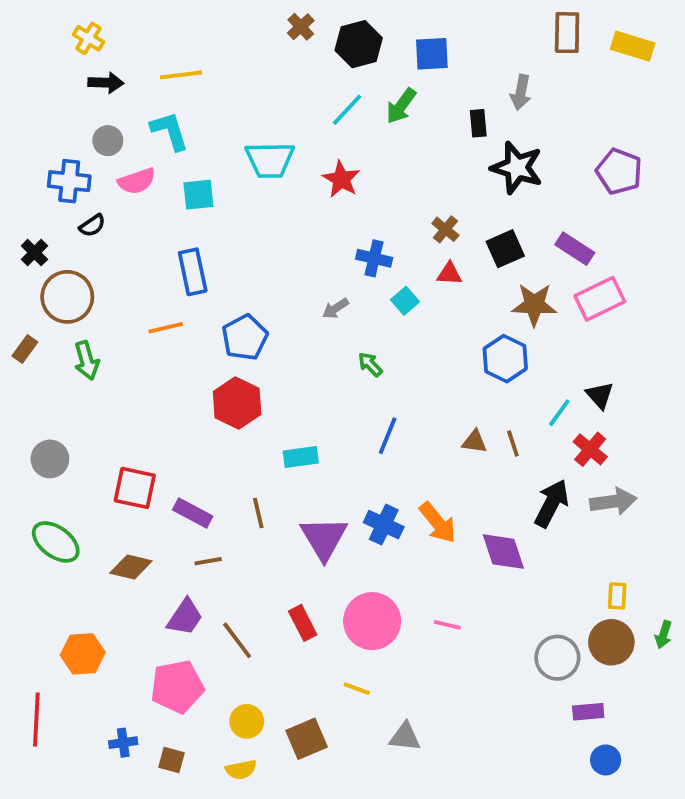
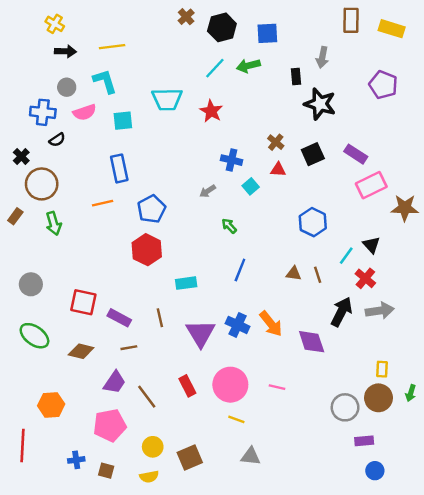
green arrow: (401, 106) -> (248, 66), turned 40
purple pentagon: (619, 171) -> (383, 85), moved
brown star: (534, 305) -> (405, 208), moved
yellow line: (357, 689) -> (236, 419), moved

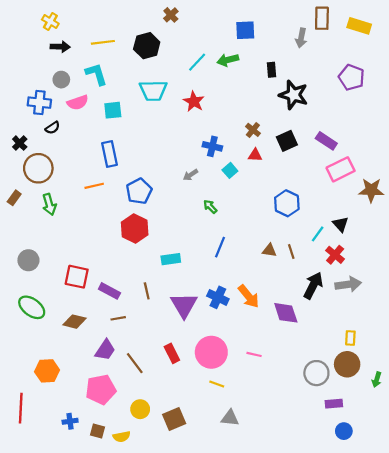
black hexagon: (222, 27) -> (147, 46), moved
gray arrow: (322, 57) -> (301, 38), moved
green arrow: (411, 393) -> (377, 380), moved
yellow semicircle: (149, 477) -> (122, 437), moved

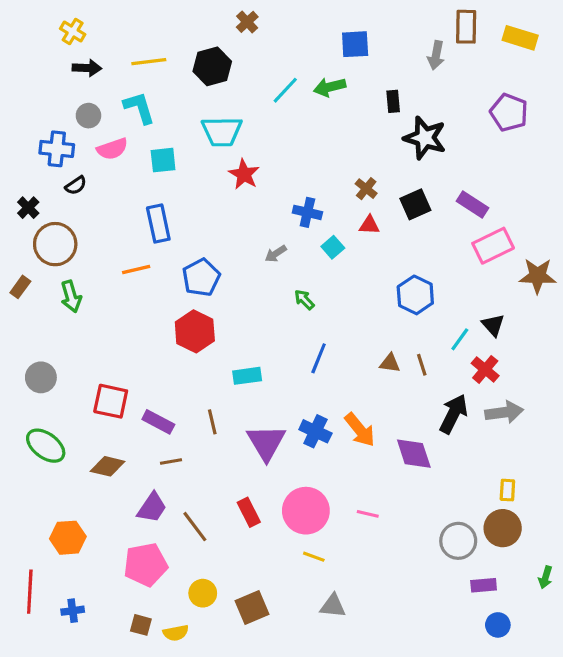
red star: (194, 101) -> (244, 174), moved
green arrow: (377, 380) -> (545, 577), moved
blue cross: (70, 421) -> (73, 611), moved

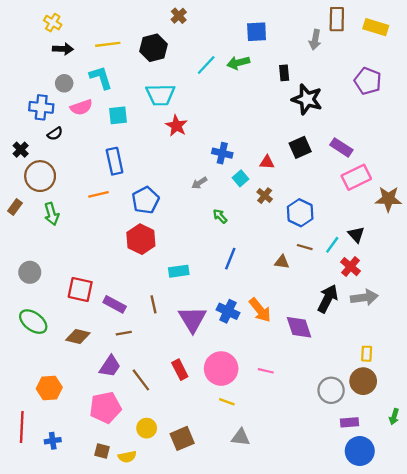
brown cross: (366, 189) -> (265, 196), moved
brown line: (422, 365) -> (305, 247), moved, turned -56
blue circle: (498, 625) -> (360, 451), size x1.6

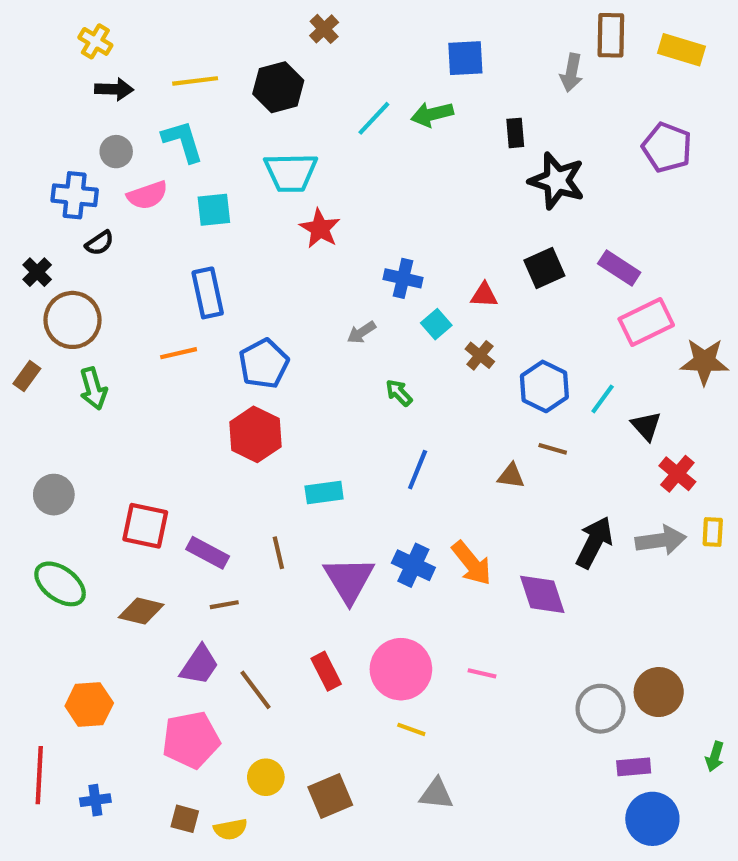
cyan line: (332, 245) -> (603, 399), moved
red cross: (351, 267) -> (677, 474), moved
yellow rectangle: (367, 354) -> (713, 532), moved

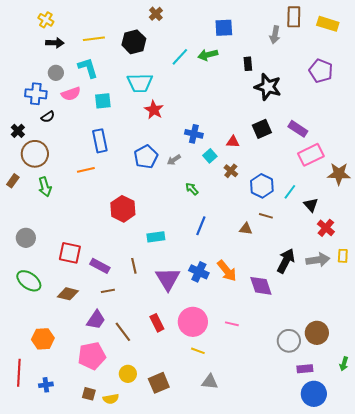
blue pentagon: (264, 364) -> (146, 157), moved

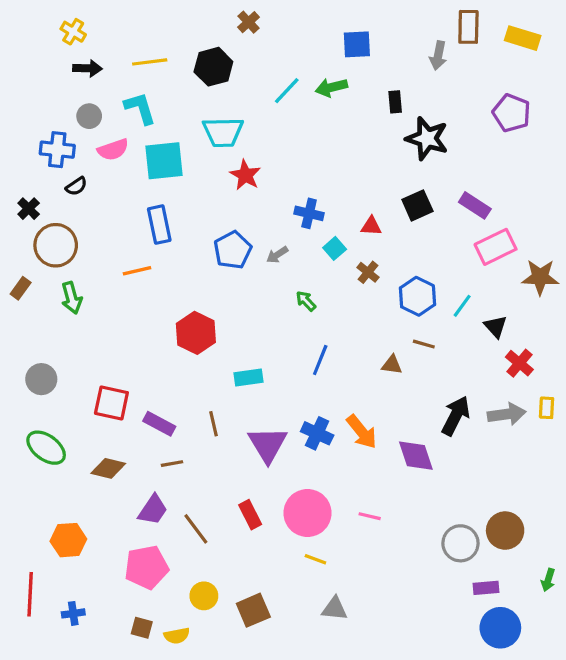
cyan square: (103, 101) -> (164, 161), size x1.5

